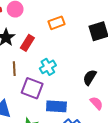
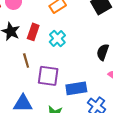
cyan cross: (48, 67) -> (57, 39), moved

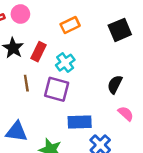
purple square: (48, 76) -> (57, 89), moved

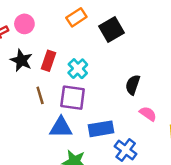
orange rectangle: (70, 25) -> (76, 17), moved
black square: (120, 30) -> (111, 30), moved
blue triangle: (17, 132) -> (61, 127), moved

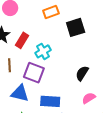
pink semicircle: (148, 114) -> (89, 98), turned -80

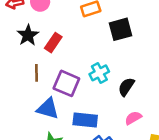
cyan cross: (43, 51) -> (99, 73), moved

